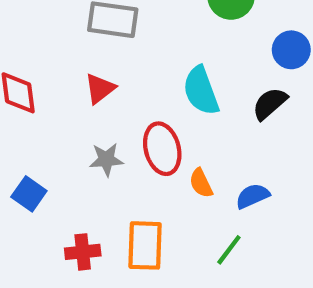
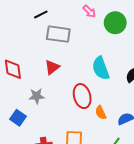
gray star: (106, 159) -> (37, 96), moved

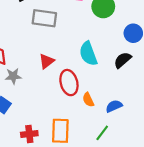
red triangle: (52, 67) -> (46, 61), moved
gray star: (37, 96) -> (13, 76), moved

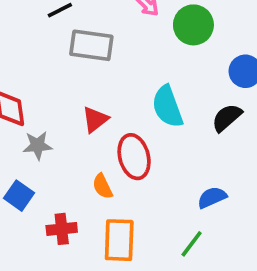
orange semicircle: (88, 100) -> (103, 186), moved
red cross: (29, 134) -> (62, 229), moved

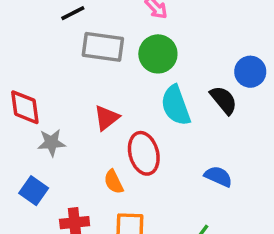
green circle: (193, 25) -> (158, 54), moved
black semicircle: (227, 118) -> (224, 100), moved, turned 92
blue semicircle: (212, 197) -> (218, 176), moved, turned 48

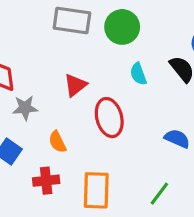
cyan semicircle: (176, 105) -> (138, 74), size x0.6
orange semicircle: (114, 182) -> (57, 142), moved

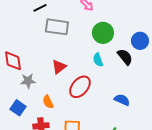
green circle: (122, 27) -> (103, 33), moved
red ellipse: (109, 118) -> (80, 87), turned 55

